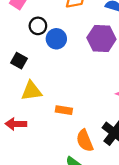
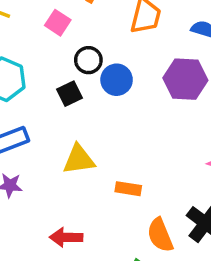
black square: (19, 61) -> (70, 94), moved, turned 35
red arrow: (16, 124) -> (66, 237), moved

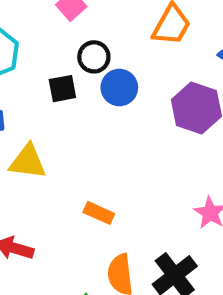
yellow triangle: (79, 159) -> (28, 162), moved

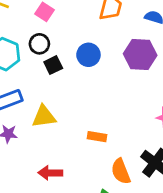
black circle: (94, 57) -> (39, 44), moved

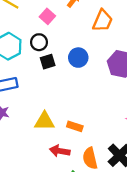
yellow triangle: (44, 117) -> (44, 121), moved
red arrow: (50, 173) -> (60, 151), moved

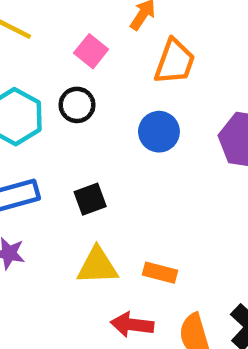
orange trapezoid: (103, 21) -> (175, 62), moved
black square: (48, 62) -> (90, 199), moved

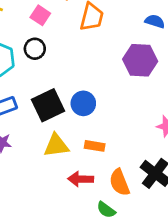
blue circle: (159, 132) -> (83, 103), moved
black square: (90, 199) -> (48, 105), size x1.6

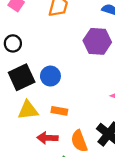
black circle: (35, 49) -> (13, 43), moved

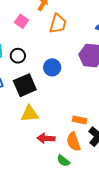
blue circle: (50, 76) -> (52, 67), moved
orange rectangle: (59, 111) -> (79, 120), moved

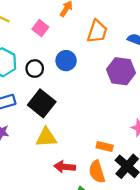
orange trapezoid: (58, 24) -> (97, 31), moved
blue circle: (52, 67) -> (66, 61), moved
black square: (25, 85) -> (42, 103), turned -30

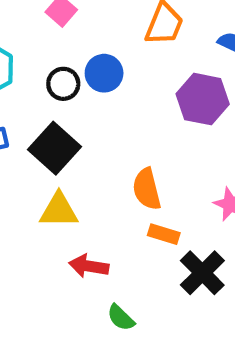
black circle: (35, 69) -> (63, 84), moved
orange semicircle: (97, 172) -> (147, 189), moved

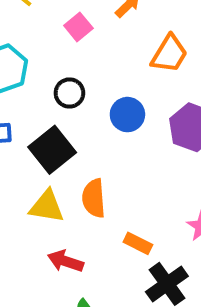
blue circle: (104, 73) -> (127, 115), moved
orange semicircle: (147, 189) -> (94, 198), moved

